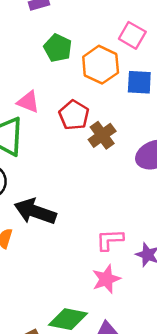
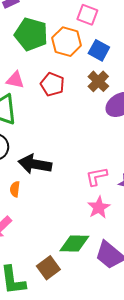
green pentagon: (58, 48) -> (31, 34), size x1.5
blue square: (139, 82) -> (99, 50), turned 35
brown cross: (102, 135) -> (98, 81), moved

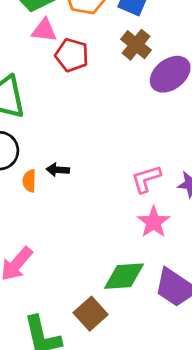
pink triangle: (15, 80) -> (44, 30), moved
black arrow: (35, 164) -> (58, 170), size x0.5
orange semicircle: (15, 189) -> (29, 181), moved

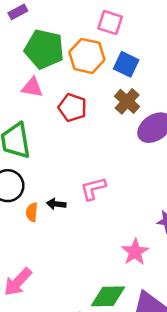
pink triangle: (44, 30) -> (32, 87), moved
pink L-shape: (146, 179) -> (93, 189), moved

